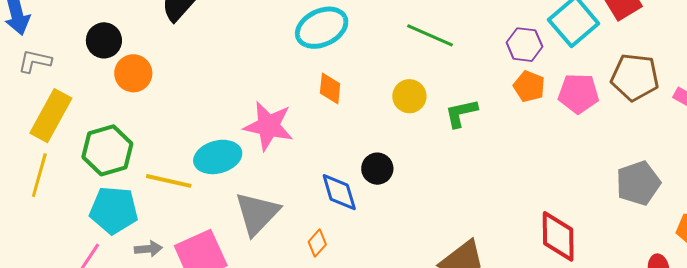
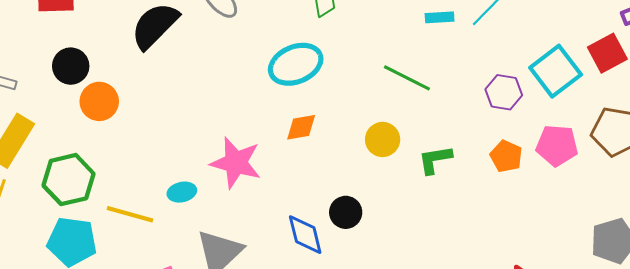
orange pentagon: (529, 86) -> (506, 156), moved
orange diamond: (330, 88) -> (301, 127), turned 72
cyan ellipse: (218, 157) -> (182, 192), size x0.6

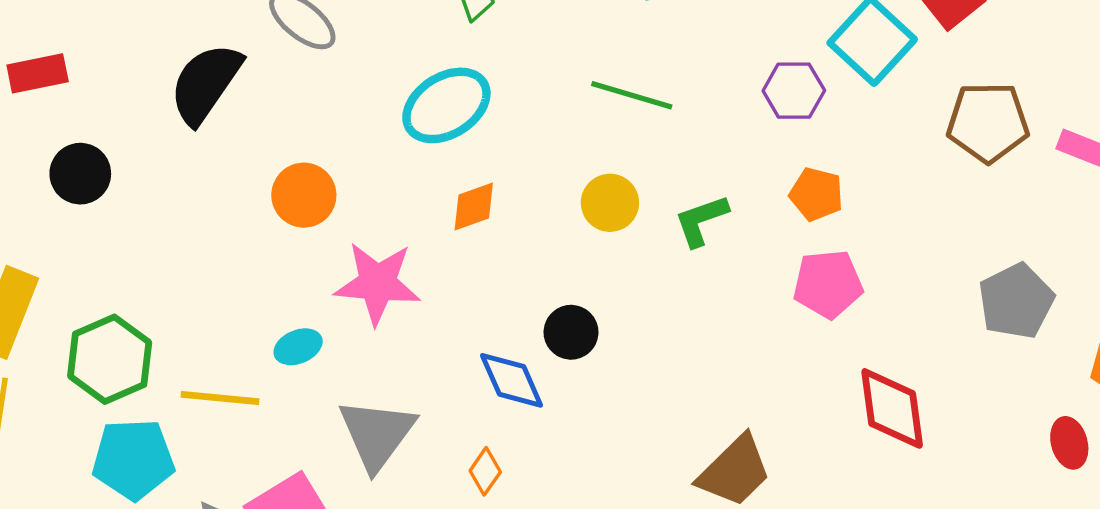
orange circle: (99, 101) -> (304, 195), moved
pink pentagon: (557, 145) -> (828, 284), moved

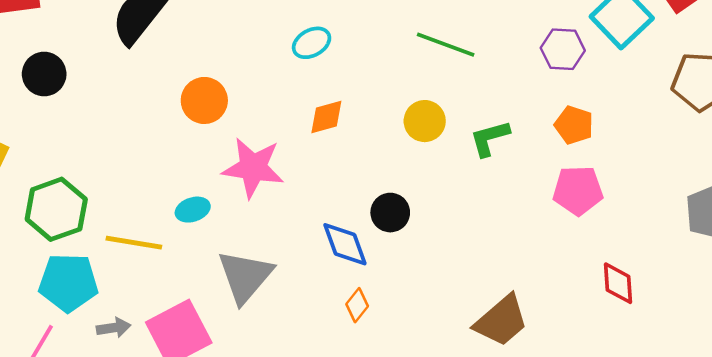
cyan ellipse: (446, 105) -> (312, 43), size x0.6
red diamond: (892, 408) -> (618, 283), size x0.7
orange diamond: (485, 471) -> (357, 305), moved

